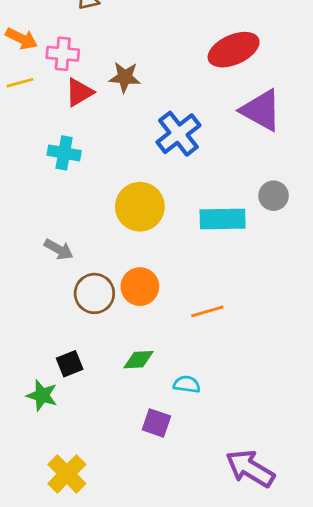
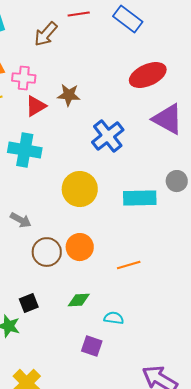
cyan cross: (64, 153) -> (25, 150), size x1.4

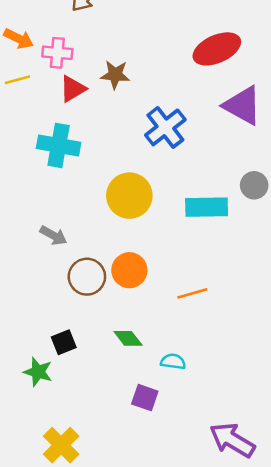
green diamond: (79, 300) -> (128, 338), turned 55

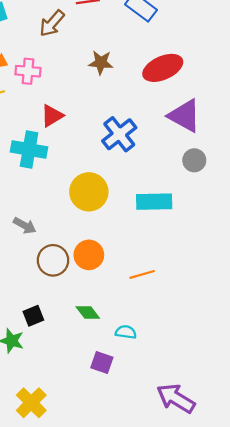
brown star: (115, 75) -> (101, 62), moved
red triangle: (73, 89) -> (52, 116), moved
gray circle: (254, 185) -> (194, 160), moved

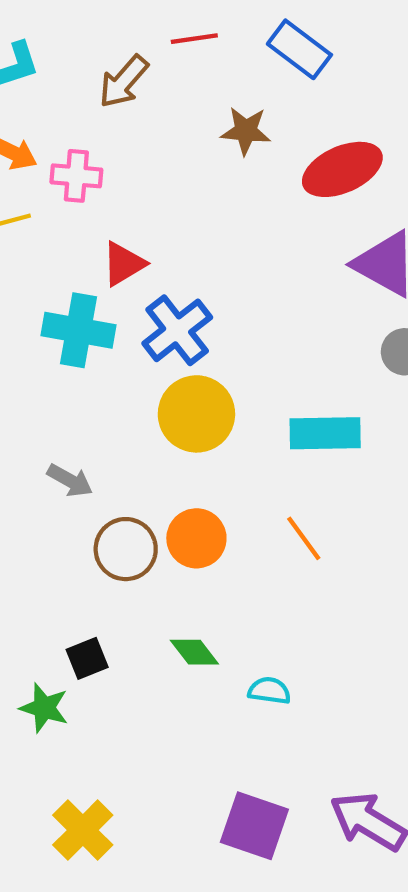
brown star: (101, 62) -> (246, 131), moved
blue cross: (119, 134) -> (177, 330), moved
orange line: (142, 274) -> (304, 538), moved, turned 70
purple square: (102, 362) -> (254, 826), moved, size x1.5

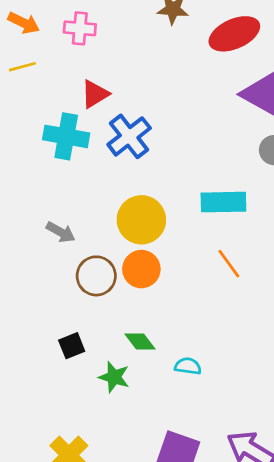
pink cross: (76, 176) -> (80, 28), moved
yellow circle: (196, 414) -> (141, 220), moved
orange line: (304, 538) -> (229, 264), moved
green star: (44, 708) -> (114, 377), moved

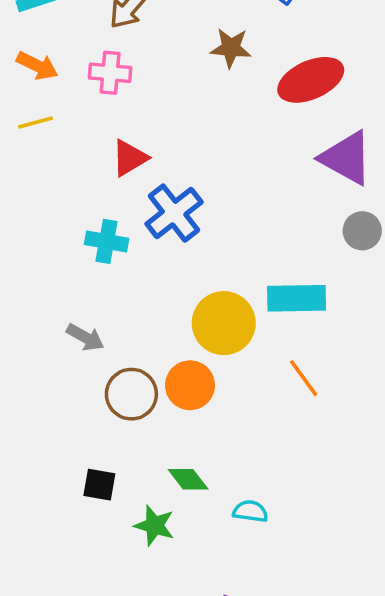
cyan cross: (66, 136) -> (107, 241), moved, size x0.7
yellow circle: (141, 220) -> (224, 323), moved
black square: (72, 346) -> (99, 485), turned 32

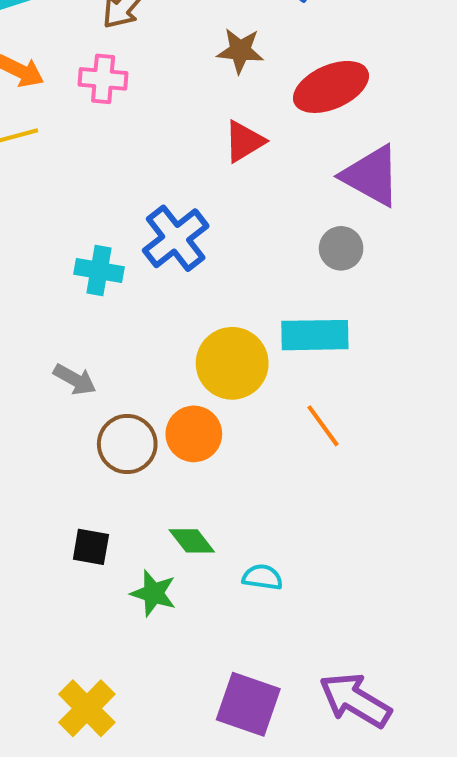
red triangle: (130, 158) -> (244, 141), moved
gray circle: (362, 231) -> (341, 248), moved

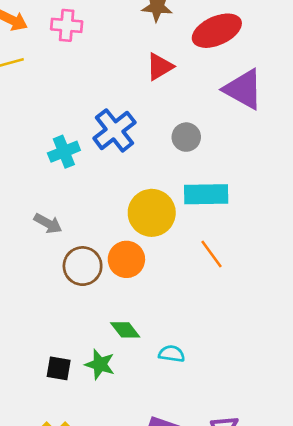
gray circle: (341, 248) -> (186, 137), moved
cyan cross: (99, 271) -> (64, 152), turned -32
black square: (91, 547) -> (59, 368), moved

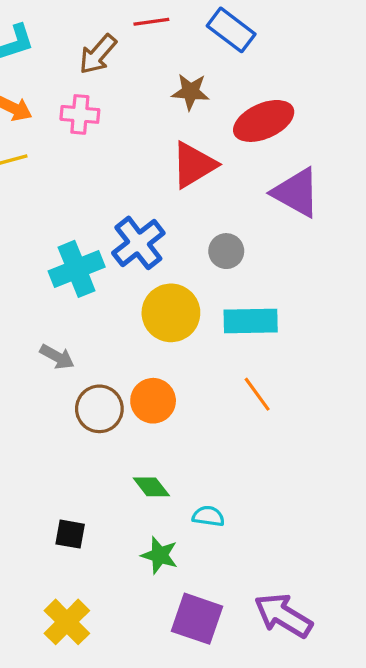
red triangle: (160, 67) -> (194, 165), size x1.4
cyan cross: (64, 152) -> (77, 269), size x1.4
yellow circle: (152, 213) -> (171, 313), moved
green star: (100, 364) -> (160, 555), moved

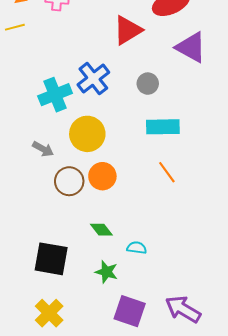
yellow circle: (171, 313) -> (87, 134), moved
black square: (70, 534) -> (51, 259), size x1.8

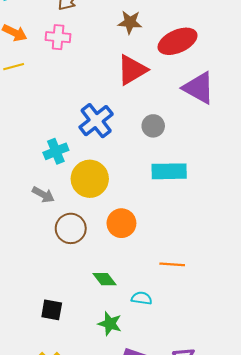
cyan cross: (55, 95) -> (56, 151), moved, size x0.7
orange line: (167, 172) -> (172, 264), moved, turned -50
orange circle: (102, 176) -> (121, 223), moved
black square: (51, 259) -> (52, 310), size x0.6

